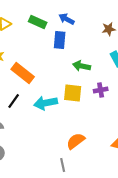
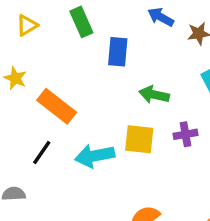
blue arrow: (67, 19) -> (161, 17), moved
green rectangle: (38, 22) -> (81, 22), turned 42

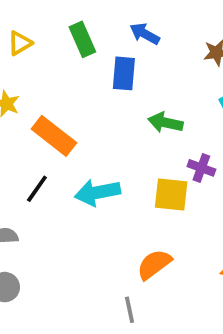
blue arrow: (161, 17) -> (145, 34), moved
purple cross: (186, 134) -> (201, 168), turned 30
yellow square: (139, 139) -> (171, 194), moved

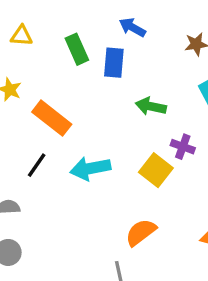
green rectangle: (82, 39) -> (77, 49), moved
yellow triangle: (20, 43) -> (22, 36), turned 35
yellow square: (171, 194) -> (156, 170), turned 32

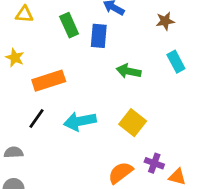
orange rectangle: (52, 118) -> (49, 81), turned -56
purple cross: (183, 147) -> (154, 163), moved

